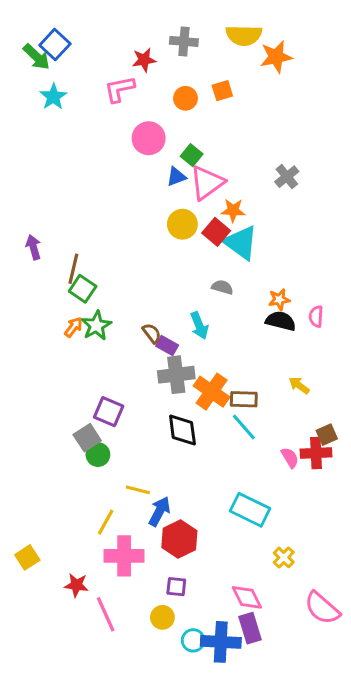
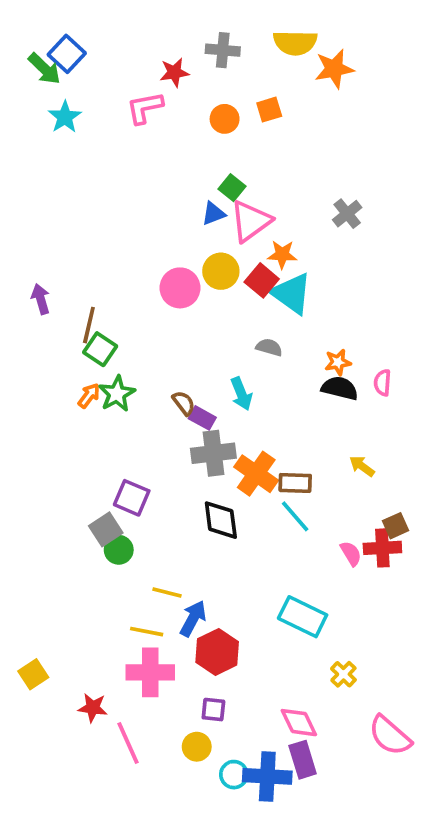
pink circle: (149, 138) -> (180, 288), moved
yellow line: (106, 522) -> (147, 632), moved, turned 72

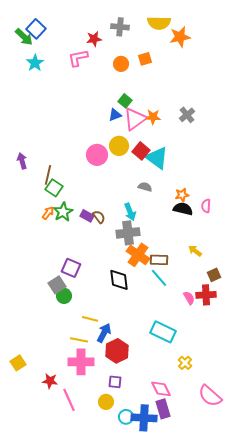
orange star: (282, 254) -> (153, 117), moved
purple rectangle: (202, 418) -> (87, 216), moved
gray cross: (213, 453) -> (128, 233), moved
brown square: (395, 526) -> (214, 275), moved

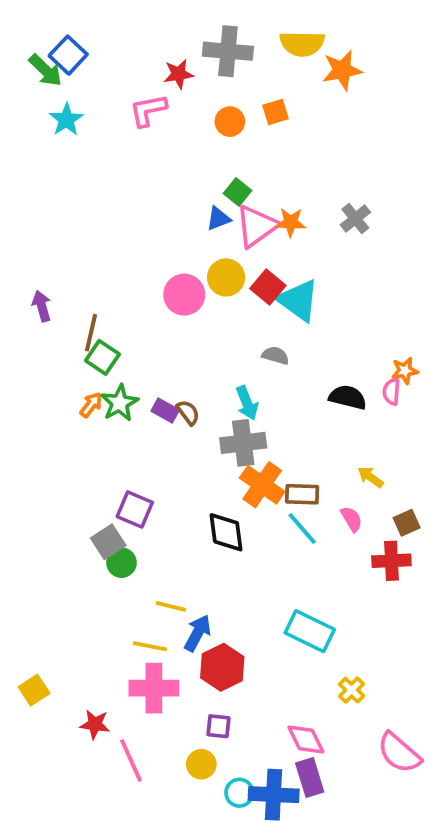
gray cross: (120, 27) -> (228, 51), size x1.4
orange star: (182, 195) -> (405, 371), moved
pink semicircle: (189, 298) -> (352, 519), moved

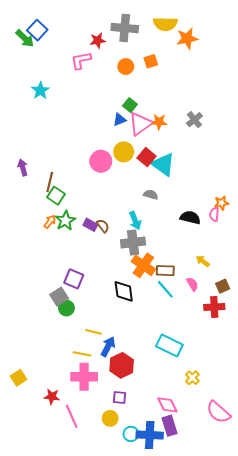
cyan star: (66, 120) -> (40, 90), moved

